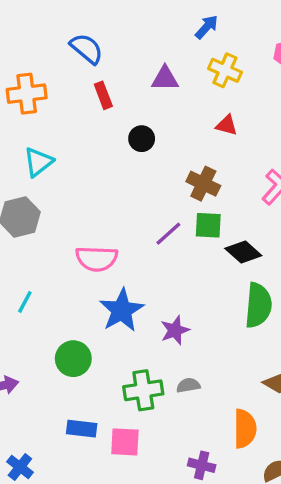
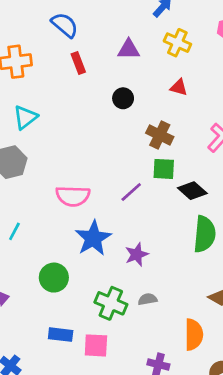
black circle: (142, 139) -> (123, 98), moved
purple line: (168, 234) -> (131, 192), moved
green cross: (143, 390) -> (111, 303), turned 32

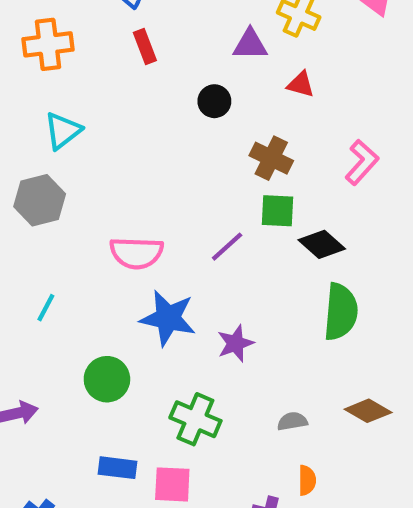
purple triangle: (129, 49) -> (250, 44), moved
blue star: (93, 238) -> (168, 318), turned -30
gray semicircle: (148, 299) -> (292, 421), moved
orange semicircle: (194, 335) -> (307, 480), moved, size x0.6

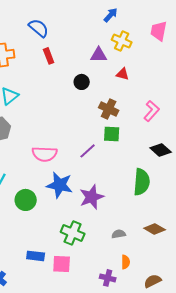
black diamond: (322, 244) -> (161, 150), moved
purple star: (235, 343) -> (92, 197), size x1.4
green circle: (107, 379) -> (26, 200), moved

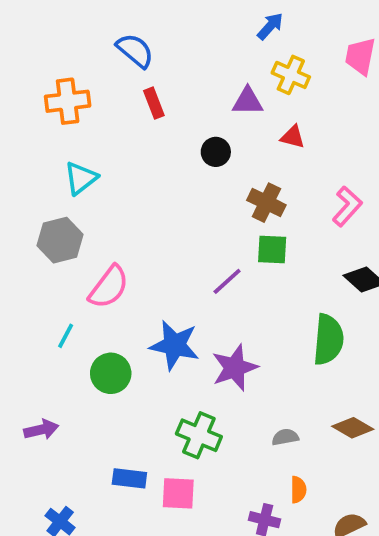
pink semicircle: (45, 154) -> (109, 287), moved, turned -55

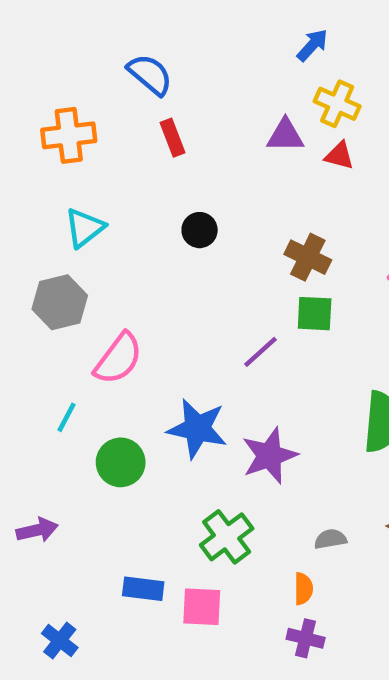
red triangle: (293, 137) -> (339, 156), moved
black circle: (216, 152) -> (200, 230), moved
green cross: (199, 435) -> (227, 537), turned 30
orange semicircle: (298, 490) -> (303, 589), moved

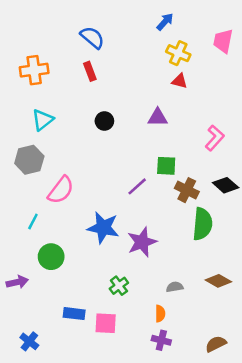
blue semicircle: (150, 74) -> (92, 37), moved
purple triangle: (285, 135) -> (158, 117), moved
brown cross: (308, 257) -> (187, 190), moved
green circle: (121, 462) -> (51, 257), moved
green cross: (227, 537) -> (119, 286), size x0.7

